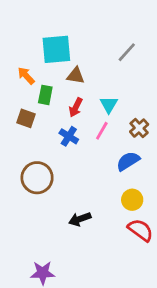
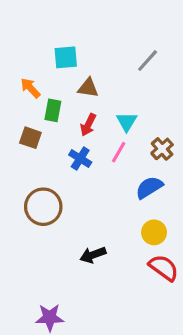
cyan square: (56, 49) -> (66, 57), size x0.7

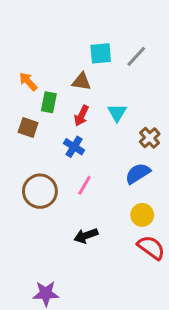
cyan square: (66, 57) -> (101, 53), moved
pink line: (119, 152) -> (84, 185), moved

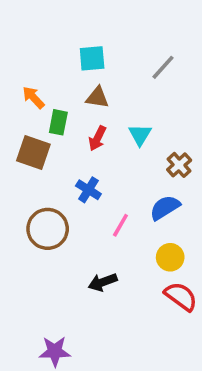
cyan square: (101, 53) -> (92, 58), moved
brown square: (28, 127) -> (33, 153), size x1.4
blue cross: (74, 147) -> (88, 190), moved
pink line: (84, 185) -> (120, 225), moved

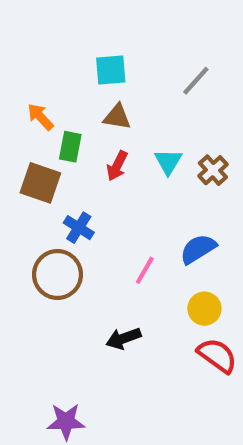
brown cross: (179, 165) -> (213, 170), moved
blue cross: (88, 190) -> (79, 228), moved

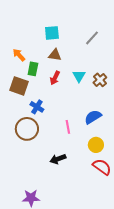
pink line: (145, 270) -> (68, 127), turned -40

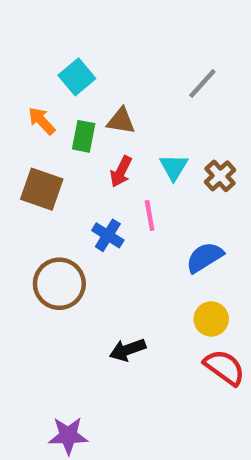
cyan square: (52, 33) -> (77, 77), moved, turned -35
green rectangle: (33, 69) -> (84, 136), moved
blue cross: (37, 107) -> (108, 235), moved
pink line: (68, 127) -> (150, 216), moved

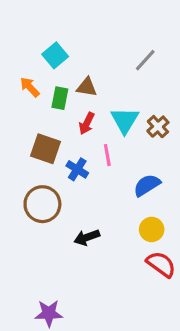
cyan triangle: (174, 167) -> (125, 120), size x1.4
brown square: (42, 189) -> (46, 149), moved
black arrow: (128, 350) -> (87, 237), moved

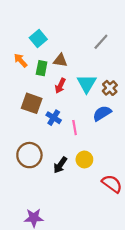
pink line: (107, 155) -> (75, 128), moved
blue semicircle: (147, 185) -> (102, 113), moved
brown circle: (42, 204) -> (29, 155), moved
yellow circle: (152, 229) -> (84, 159), moved
black arrow: (87, 237) -> (60, 165), turned -35

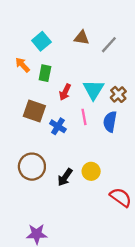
brown triangle: (60, 60) -> (82, 38), moved
blue semicircle: (102, 113) -> (110, 122), turned -48
pink line: (75, 128) -> (84, 117), moved

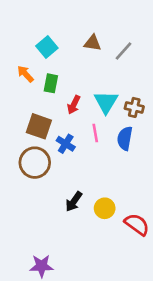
brown cross: (118, 94) -> (134, 107), turned -35
brown circle: (32, 167) -> (35, 163), moved
yellow circle: (91, 171) -> (105, 208), moved

